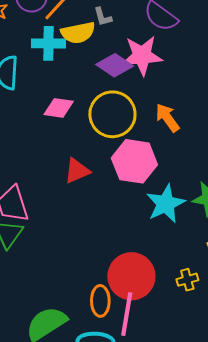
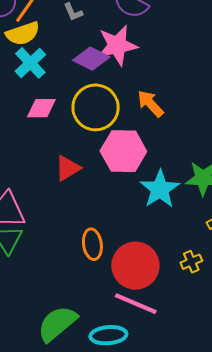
yellow semicircle: (78, 33) -> (23, 34), moved
cyan cross: (49, 43) -> (30, 63), moved, turned -36
orange ellipse: (100, 301) -> (92, 244), moved
pink line: (127, 314) -> (136, 304), turned -69

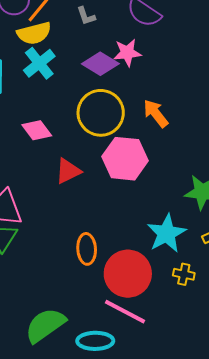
pink star: (117, 45) -> (127, 53), size x0.7
pink diamond: (41, 108) -> (37, 130), moved, turned 48
cyan star: (160, 189) -> (167, 233), moved
yellow cross: (191, 262) -> (184, 274), turned 30

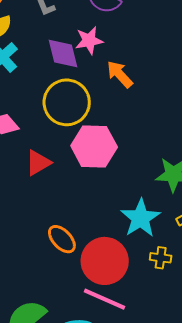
purple diamond: (100, 64) -> (63, 54), turned 48
orange arrow: (156, 113) -> (120, 74), moved
orange ellipse: (87, 249) -> (62, 239), turned -36

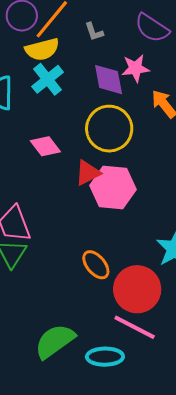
pink hexagon: (94, 146) -> (113, 188), moved
red triangle: (38, 163) -> (88, 173), moved

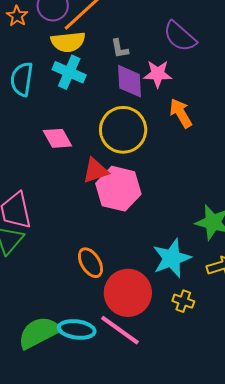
gray L-shape: (94, 32) -> (120, 49), moved
cyan cross: (48, 79) -> (69, 72), turned -36
cyan ellipse: (105, 357) -> (77, 329), moved

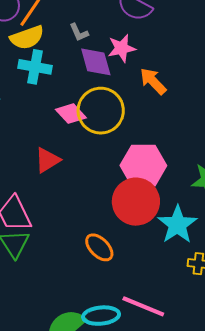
pink diamond: (57, 138) -> (71, 114), moved
red triangle: (96, 171) -> (47, 160), moved
pink hexagon: (118, 189) -> (143, 166), moved
red circle: (128, 293) -> (136, 202), moved

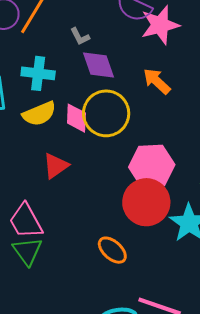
yellow semicircle: (27, 38) -> (39, 114), moved
pink star: (122, 48) -> (160, 25), moved, size x1.4
pink diamond: (71, 114) -> (76, 118), turned 48

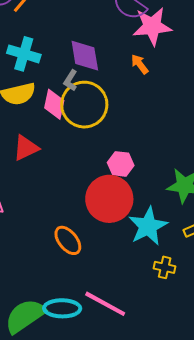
gray L-shape: (80, 37) -> (71, 80), moved, turned 50
orange arrow: (157, 81) -> (140, 64), moved, size x0.7
pink hexagon: (152, 166) -> (121, 164), size x0.6

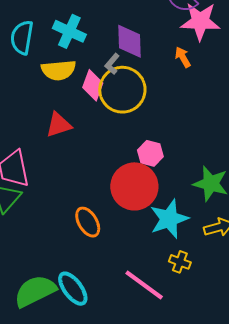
pink line: (105, 304) -> (144, 285), moved
cyan ellipse: (62, 308) -> (73, 289), turned 45

